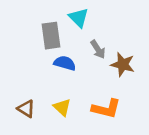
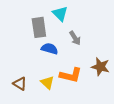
brown star: (123, 65) -> (100, 67), moved
orange L-shape: (106, 109) -> (71, 75), moved

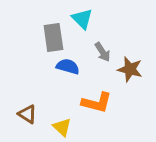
brown star: (100, 67) -> (130, 69), moved
yellow triangle: (47, 83) -> (62, 127), moved

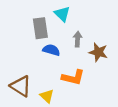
gray arrow: (102, 52) -> (78, 39), turned -144
brown triangle: (27, 114) -> (21, 86), size x1.5

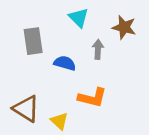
gray rectangle: (40, 28) -> (33, 41), moved
brown star: (98, 52) -> (124, 27), moved

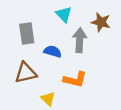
gray arrow: (98, 49) -> (80, 40), size x1.5
brown triangle: (26, 109) -> (26, 73), moved, turned -45

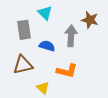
cyan triangle: (64, 14) -> (45, 13), moved

